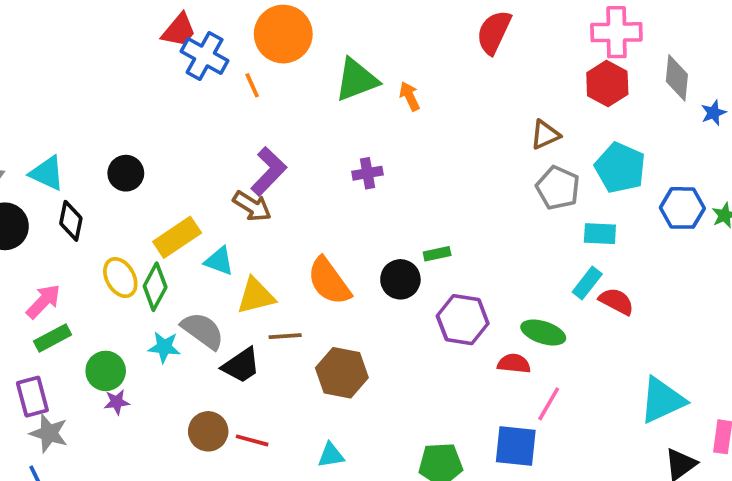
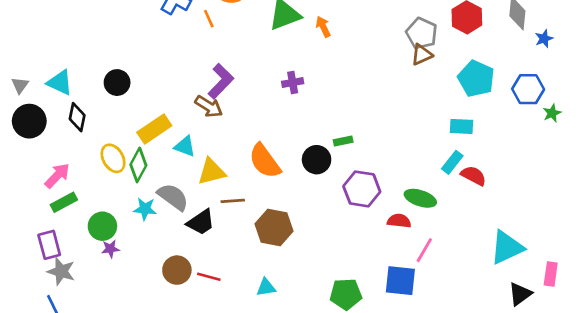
gray pentagon: (558, 188) -> (422, 33), moved
blue hexagon: (682, 208) -> (528, 89), moved

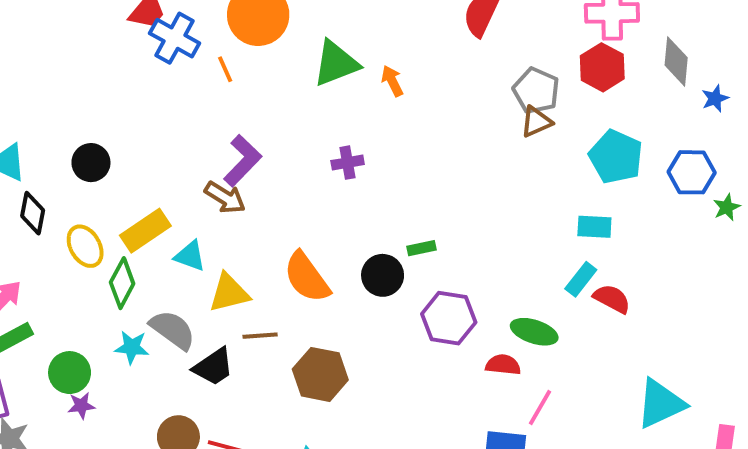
yellow ellipse: (113, 158) -> (85, 246), moved

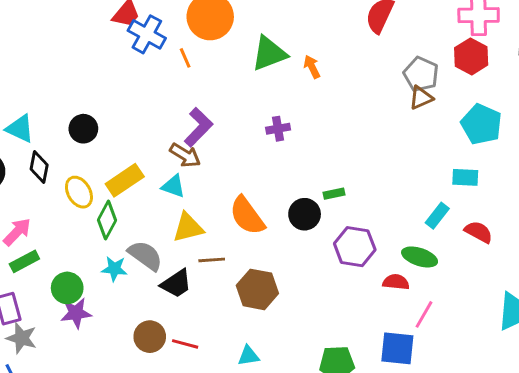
cyan triangle: (190, 256) -> (173, 186), moved
cyan rectangle: (581, 279) -> (437, 216), moved
purple star: (81, 406) -> (76, 313), size x1.5

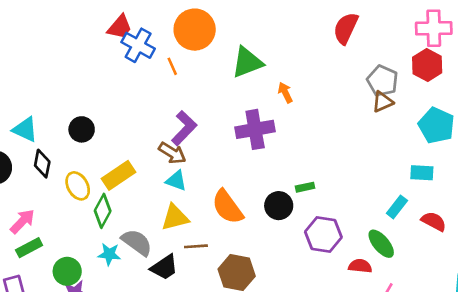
orange arrow: (312, 67) -> (285, 93), moved
purple cross: (278, 129) -> (255, 129), size x1.8
cyan triangle: (173, 186) -> (176, 181), moved
green ellipse: (420, 257) -> (381, 244), turned 32

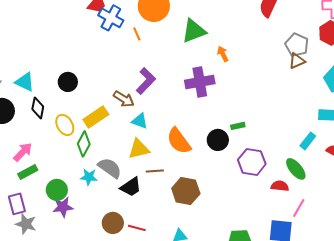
brown arrow: (172, 153) -> (124, 99), moved

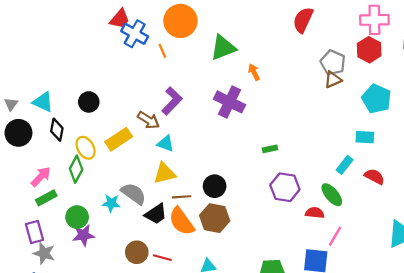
purple cross: (200, 82) -> (229, 102), turned 36
black circle: (218, 140) -> (215, 186), moved
orange semicircle: (179, 141) -> (182, 221), moved
green diamond: (84, 144) -> (76, 169), moved

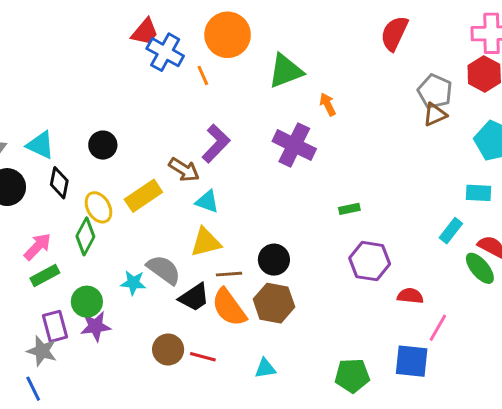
green ellipse: (332, 195) -> (480, 268), moved
purple rectangle: (34, 232) -> (55, 326), moved

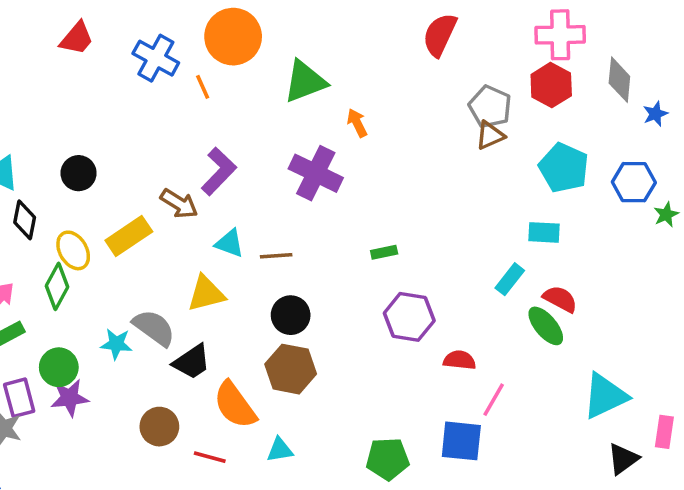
red trapezoid: (145, 32) -> (77, 38), moved
cyan triangle: (207, 202) -> (229, 243), moved
brown line: (229, 274) -> (276, 256), moved
orange semicircle: (229, 307) -> (235, 405), moved
red line: (203, 357) -> (210, 457), moved

